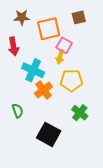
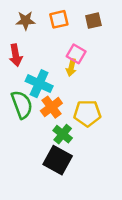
orange square: (49, 29) -> (59, 19), moved, size x0.7
yellow pentagon: (71, 81) -> (87, 113), moved
green semicircle: (18, 111) -> (22, 105), moved, size x1.6
green cross: (80, 113) -> (63, 134), moved

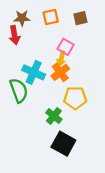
red arrow: (16, 55) -> (14, 35), moved
orange cross: (51, 107) -> (60, 72), moved
black square: (58, 160) -> (63, 144), moved

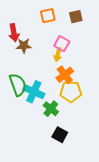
brown star: (22, 18) -> (24, 46), moved
cyan cross: (34, 72) -> (34, 92), moved
orange cross: (60, 72) -> (65, 75), moved
black square: (63, 144) -> (60, 135), size x0.7

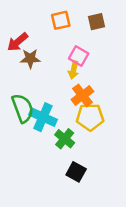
red arrow: (14, 33) -> (18, 42), turned 60

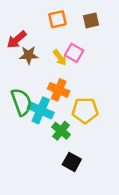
yellow arrow: (74, 70) -> (60, 58), moved, turned -49
orange cross: (82, 95) -> (59, 90), moved, turned -30

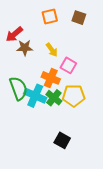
brown square: (91, 20) -> (79, 18), turned 32
pink square: (74, 53) -> (68, 65), moved
green cross: (61, 131) -> (54, 98), moved

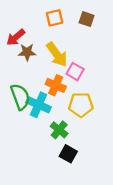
yellow arrow: (52, 50) -> (57, 54), size x1.6
green cross: (54, 98) -> (59, 130), moved

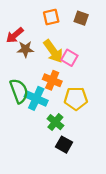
pink square: (75, 72) -> (69, 58), moved

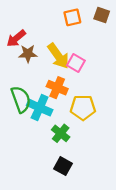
orange square: (51, 17) -> (72, 17), moved
brown square: (81, 18) -> (102, 15), moved
black square: (64, 145) -> (63, 166), moved

